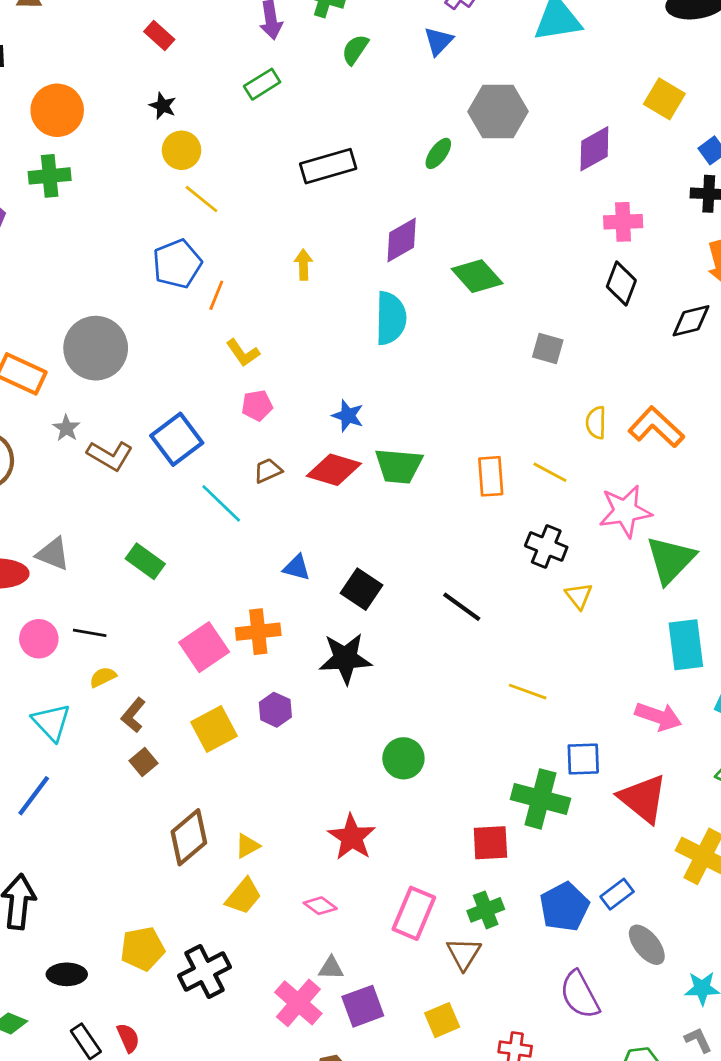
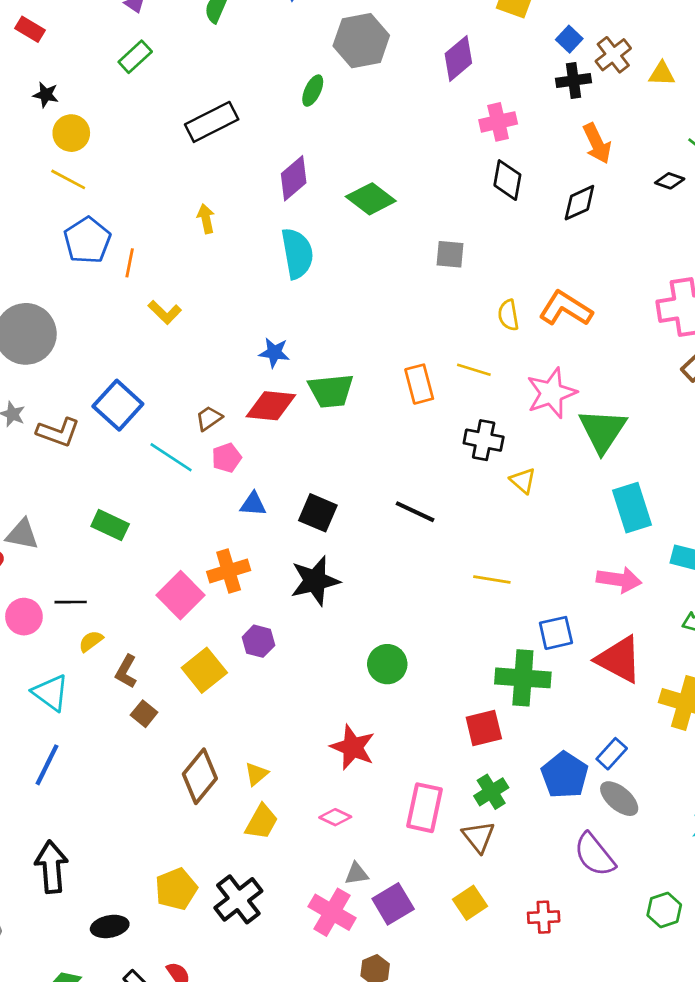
yellow line: (202, 199) -> (68, 179), moved
pink pentagon: (257, 405) -> (227, 458), moved
gray ellipse: (647, 945) -> (619, 799), moved

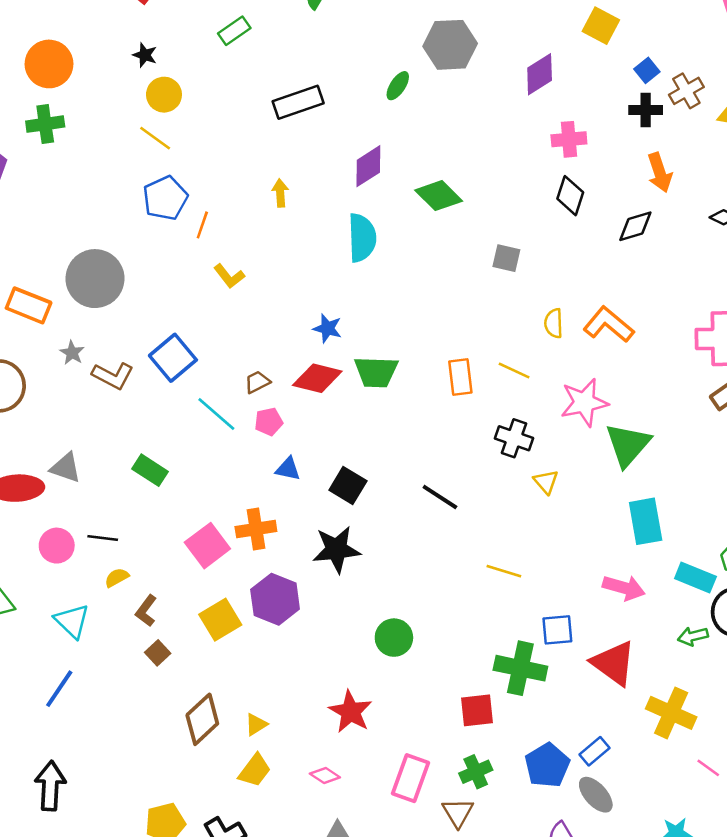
purple hexagon: (258, 641) -> (275, 599), size x1.6

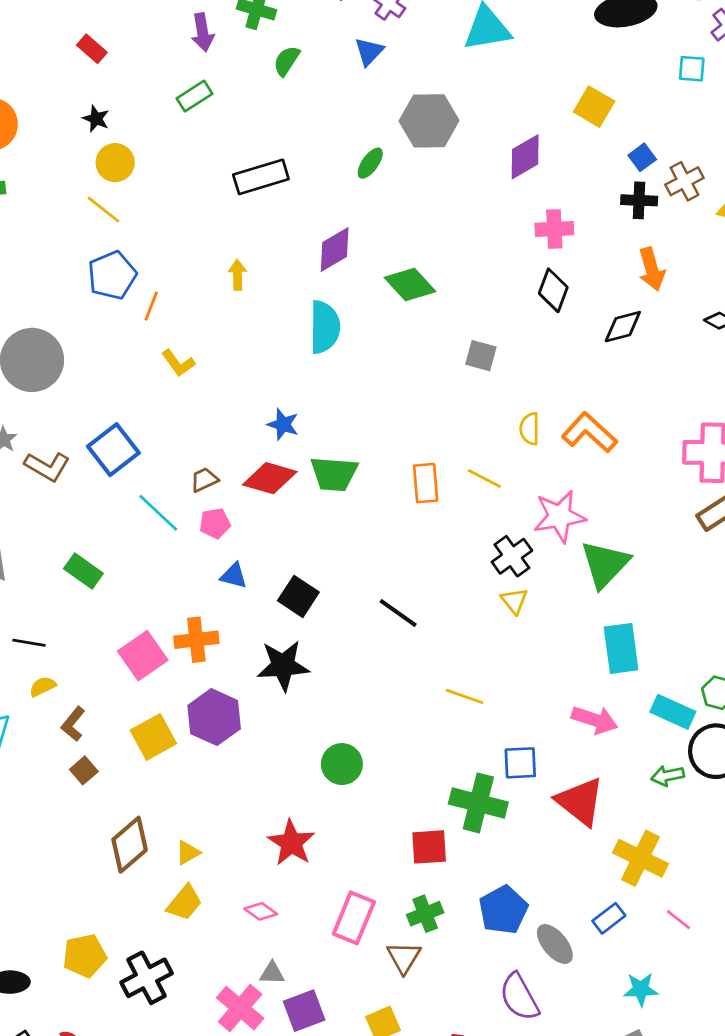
black cross: (514, 438) -> (512, 556), moved, turned 33
blue rectangle: (594, 751) -> (609, 918), moved

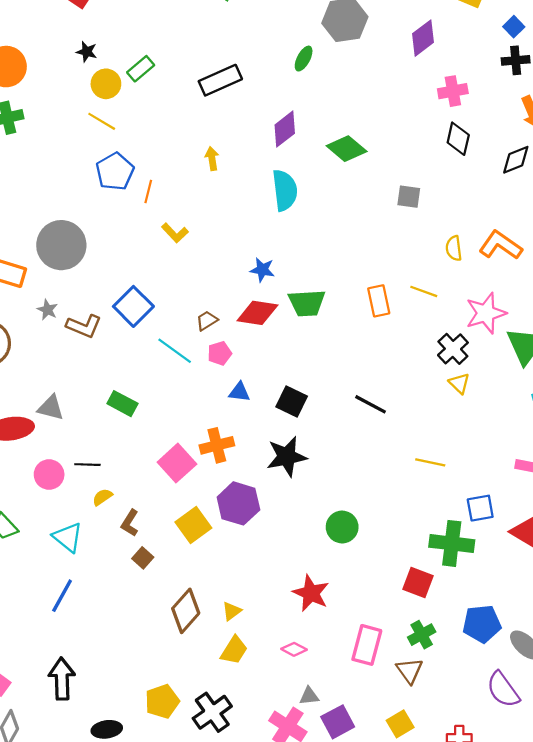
green rectangle: (194, 96) -> (141, 69), moved
red square: (429, 847) -> (418, 582), turned 32
blue pentagon: (503, 910) -> (482, 624), turned 30

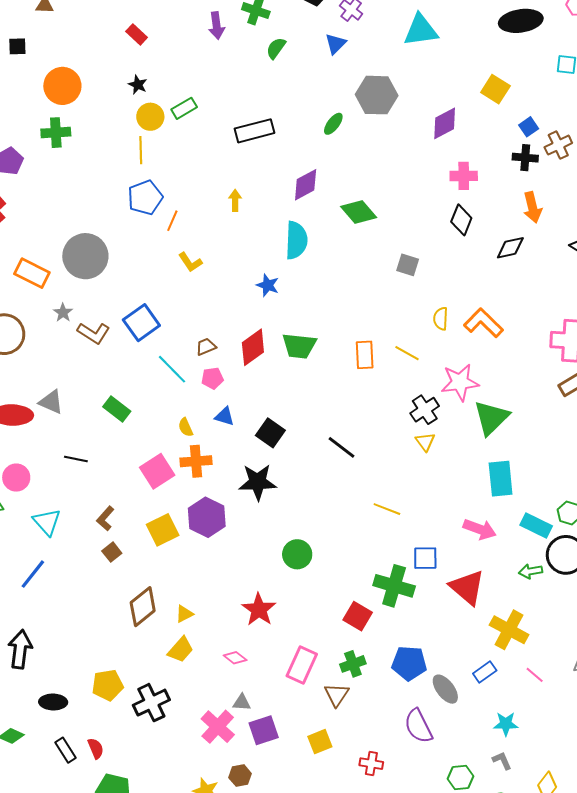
yellow line: (102, 121) -> (141, 150), turned 48
blue star: (262, 270) -> (268, 285), moved
red diamond: (257, 313) -> (253, 347), turned -54
pink circle: (49, 475) -> (16, 478), moved
yellow semicircle: (102, 497) -> (186, 427), moved, turned -90

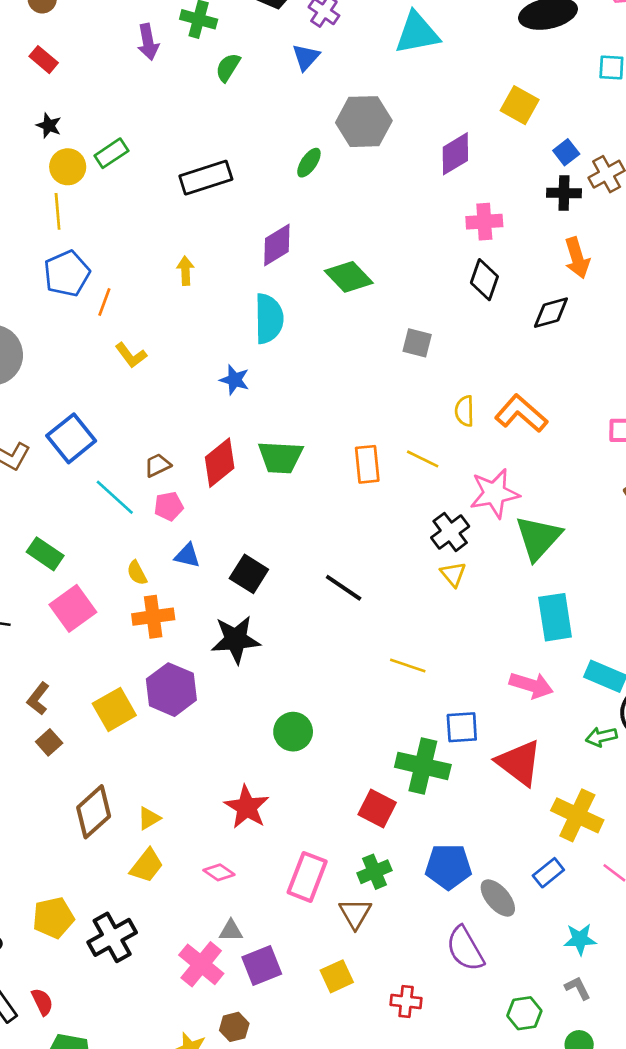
pink square: (157, 471) -> (73, 608), moved

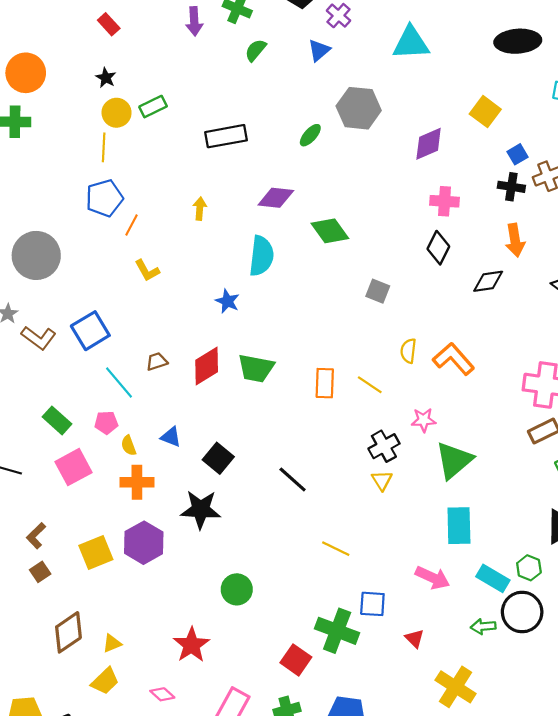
purple diamond: (277, 245) -> (276, 198), turned 30
pink star: (494, 493) -> (424, 420), size x0.6
pink pentagon: (169, 506) -> (106, 423), moved
red triangle: (519, 763) -> (415, 638), size x0.5

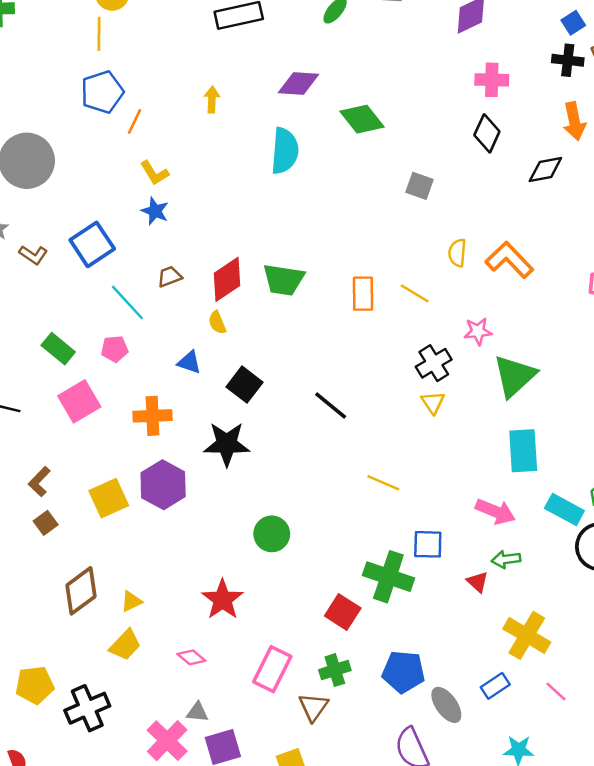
blue star: (227, 301) -> (155, 211), moved
brown L-shape: (39, 338) -> (33, 255), size x0.7
yellow semicircle: (129, 445) -> (217, 323), moved
green arrow: (483, 626) -> (506, 559), moved

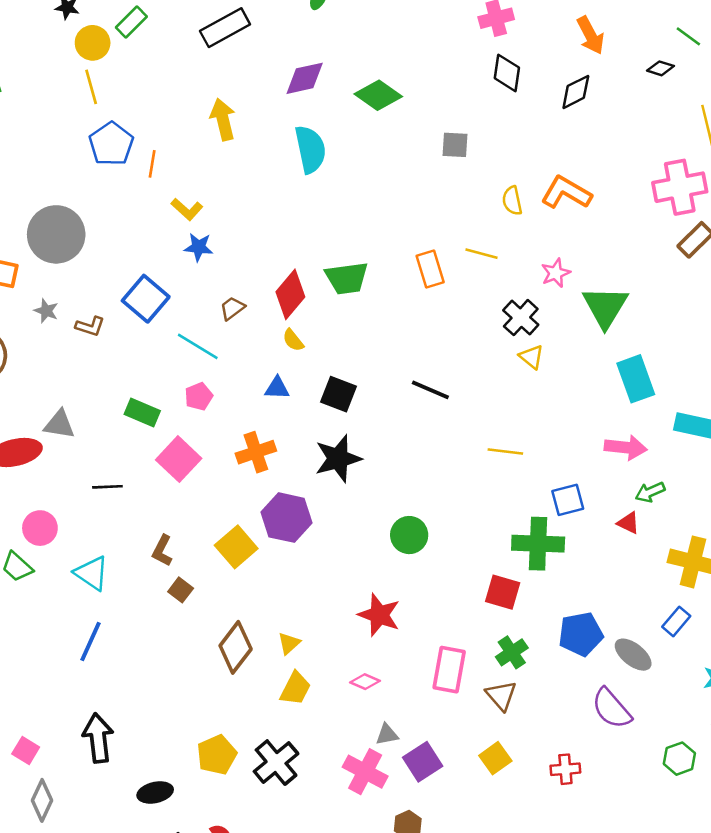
yellow arrow: (212, 100) -> (223, 119), size x1.5

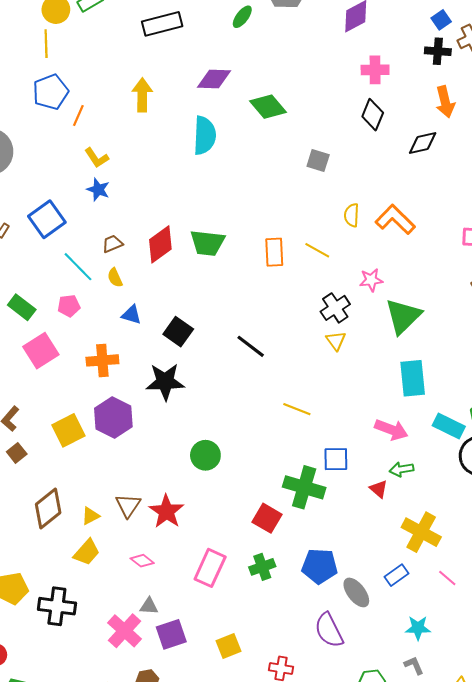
yellow semicircle: (293, 340) -> (115, 278), moved
brown triangle: (501, 695) -> (128, 505), moved
black cross: (276, 763) -> (57, 606), turned 33

